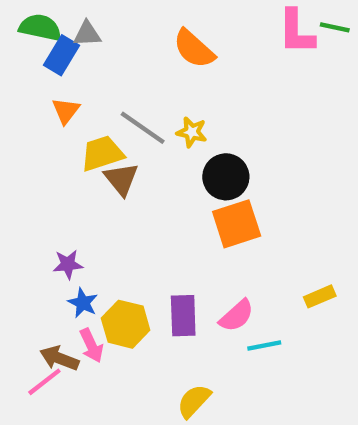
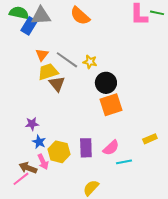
gray triangle: (87, 34) -> (41, 16), size x1.5
orange semicircle: (194, 49) -> (80, 16), moved
orange triangle: (66, 111) -> (42, 55), moved

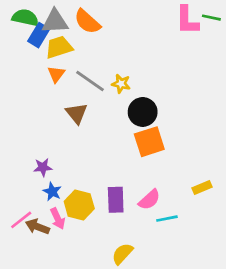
orange semicircle: (80, 16) -> (87, 22), moved
yellow trapezoid: (48, 72) -> (59, 47), moved
pink line: (21, 179) -> (21, 220), moved

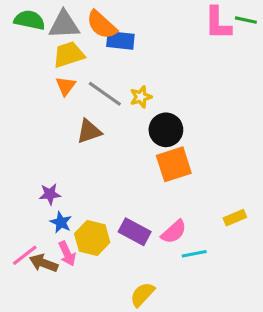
blue rectangle: (39, 35) -> (120, 40), moved, turned 65
yellow star: (121, 84) -> (141, 97), turned -30
brown triangle: (77, 113) -> (89, 131), turned 50
purple rectangle: (116, 200) -> (135, 232), turned -60

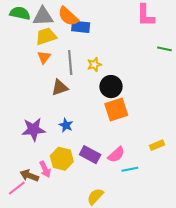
green line: (246, 20) -> (164, 49), moved
gray line: (105, 94) -> (70, 62), turned 50
purple star: (50, 194) -> (34, 129), size x1.6
blue star: (61, 222) -> (66, 125), moved
pink line: (25, 255) -> (17, 188), moved

